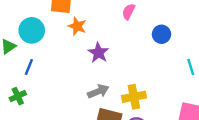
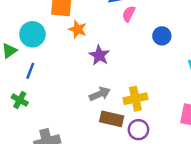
green cross: (18, 96) -> (20, 100), turned -35

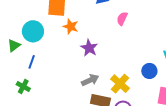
pink semicircle: (129, 14) -> (122, 19), moved
blue circle: (162, 36) -> (149, 71), moved
yellow cross: (135, 99) -> (120, 84), turned -36

